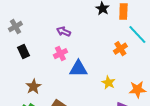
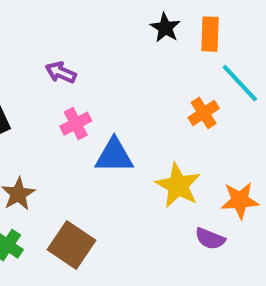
purple arrow: (63, 32) -> (61, 72), moved
yellow star: (108, 83) -> (178, 185), size x1.5

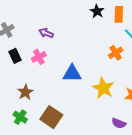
pink cross: (76, 124) -> (39, 57), moved
purple semicircle: (210, 239) -> (119, 123), moved

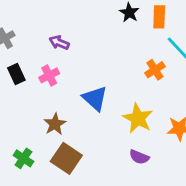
blue triangle: (72, 74) -> (95, 98), turned 42
brown star: (25, 92) -> (55, 124), moved
purple semicircle: (119, 123) -> (139, 157), moved

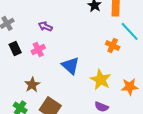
orange cross: (155, 70) -> (113, 45), turned -32
brown star: (55, 124) -> (32, 85), moved

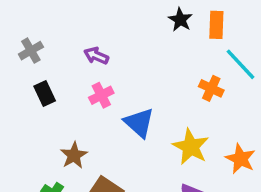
pink cross: (38, 50) -> (101, 95), moved
orange star: (130, 87) -> (240, 159), turned 30

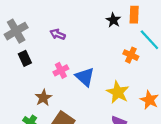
black star: (180, 20) -> (113, 20), moved
gray cross: (31, 51) -> (16, 31), size x1.5
pink cross: (101, 95) -> (61, 70), moved

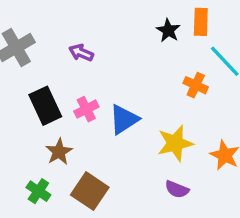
black rectangle: (25, 58) -> (45, 106), moved, size x1.5
blue triangle: (85, 77) -> (124, 119), turned 45
yellow star: (118, 92) -> (175, 143), turned 30

